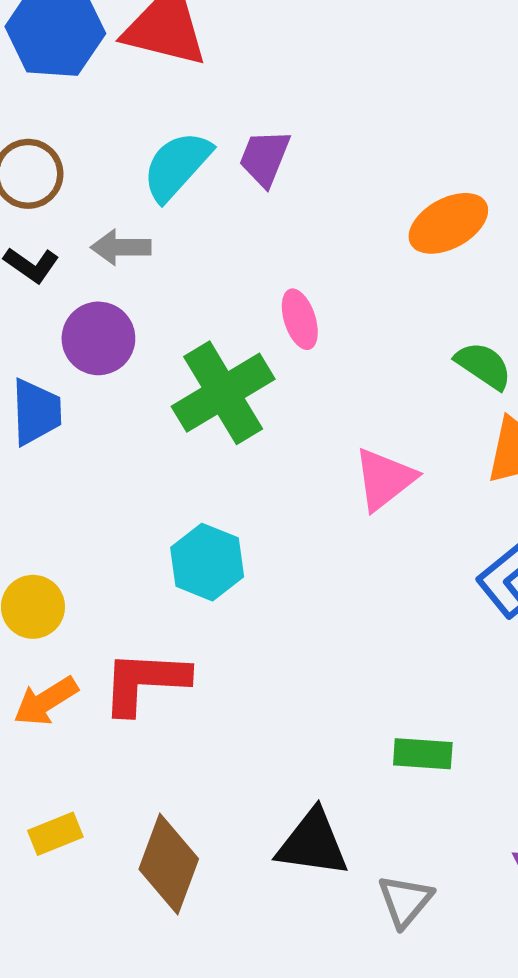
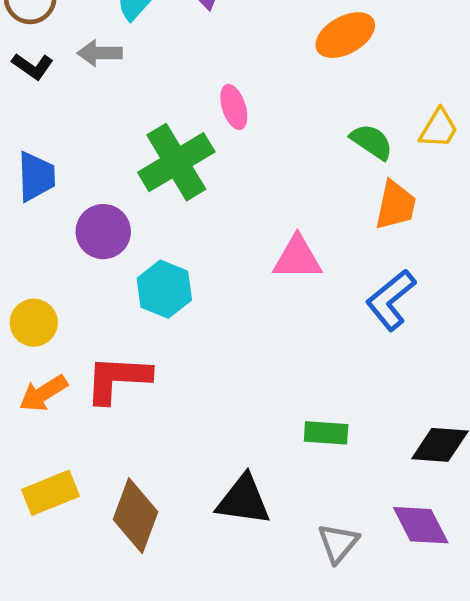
purple circle: (98, 338) -> (103, 232), moved
pink triangle: (384, 479) -> (297, 258), moved, turned 38
yellow rectangle: (55, 834) -> (50, 493), size x1.4
gray triangle: (405, 901) -> (338, 543), moved

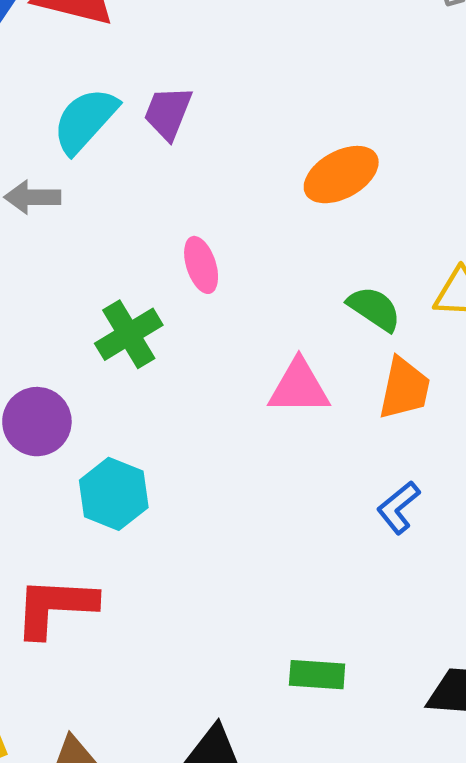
green cross: (176, 162) -> (129, 334), size x0.7
pink triangle: (297, 258) -> (299, 387), moved
blue L-shape: (391, 300) -> (398, 507), size x0.7

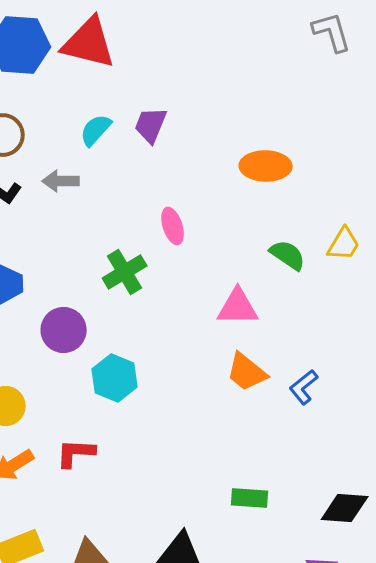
cyan semicircle: (85, 120) -> (96, 130), size x0.7
orange ellipse: (341, 175) -> (266, 166), turned 30
orange trapezoid: (404, 388) -> (247, 372), moved, turned 117
red L-shape: (55, 607) -> (76, 453), size x0.7

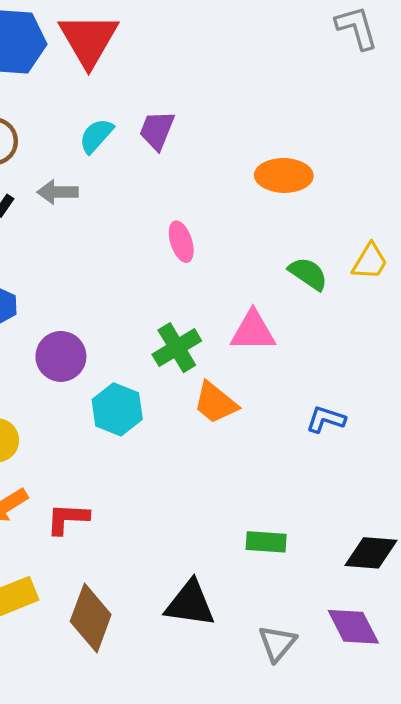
red triangle: (89, 43) -> (89, 40), turned 46
green cross: (125, 272) -> (177, 348), moved
orange trapezoid: (247, 372) -> (215, 403), moved
blue L-shape: (304, 387) -> (326, 419), turned 57
red L-shape: (76, 453) -> (68, 519), moved

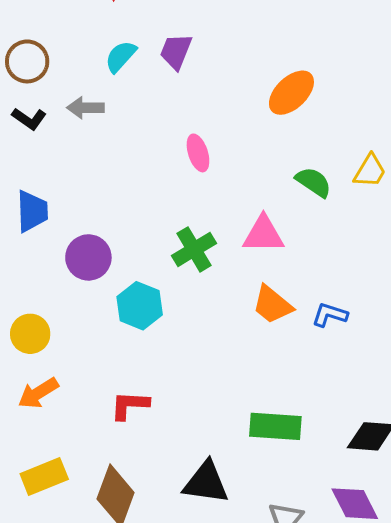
orange ellipse: (284, 175) -> (291, 93), turned -45
orange trapezoid: (215, 403) -> (272, 305), moved
red L-shape: (68, 519) -> (130, 405), moved
green rectangle: (266, 542) -> (275, 426), size x1.4

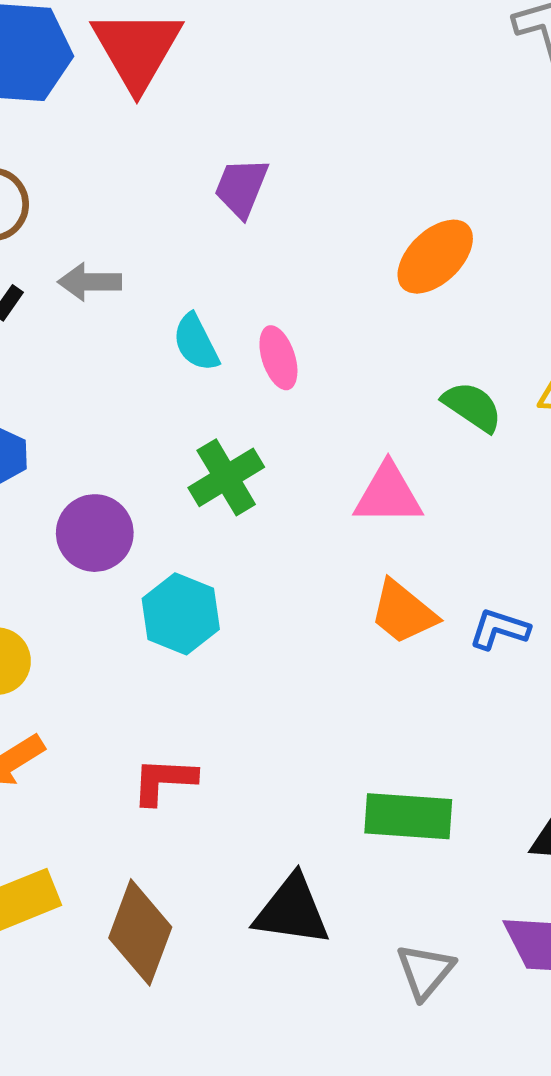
cyan semicircle: (121, 56) -> (196, 343), moved, turned -69
green cross: (194, 249) -> (226, 477), moved

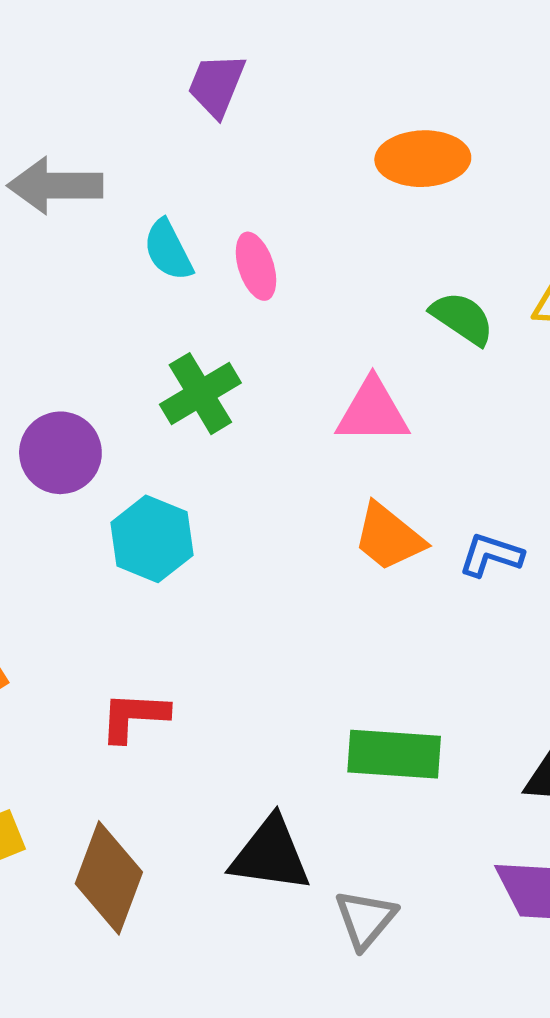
orange ellipse: (435, 257) -> (423, 159), turned 42
gray arrow: (90, 282) -> (55, 186), size x1.4
gray triangle: (425, 971) -> (365, 919), moved

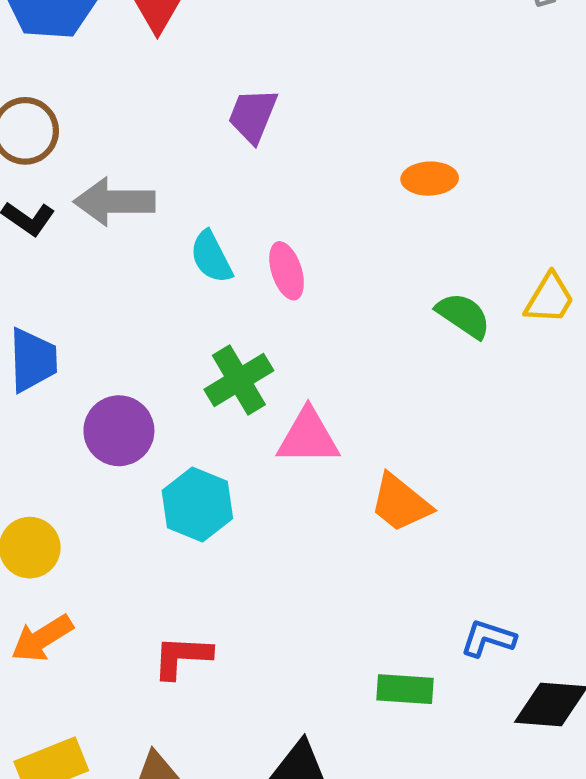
orange ellipse: (423, 159) -> (430, 179), size x0.7
pink triangle: (373, 412) -> (308, 437), moved
blue L-shape: (491, 555) -> (488, 638), moved
green rectangle: (394, 754) -> (405, 689), size x0.7

